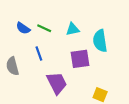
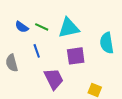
cyan triangle: (73, 29) -> (69, 28), size x1.6
cyan semicircle: (100, 41) -> (107, 43), moved

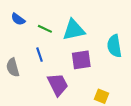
blue semicircle: (22, 27) -> (18, 19), moved

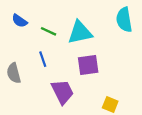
cyan semicircle: (114, 46) -> (124, 20), moved

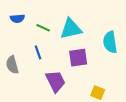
cyan semicircle: (124, 20) -> (110, 42), moved
blue semicircle: (20, 21) -> (17, 19), turned -40

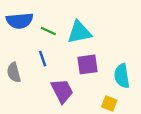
blue semicircle: (17, 19) -> (20, 21), size x1.6
cyan semicircle: (110, 42) -> (122, 76), moved

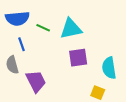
blue line: (43, 59) -> (22, 44), moved
purple trapezoid: (62, 91) -> (36, 81), moved

